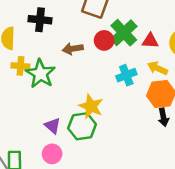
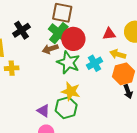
black cross: (40, 20) -> (21, 30), turned -30
green cross: (124, 33) -> (59, 33), moved
red circle: (104, 40) -> (73, 39), size x1.5
green star: (40, 74) -> (68, 62), moved

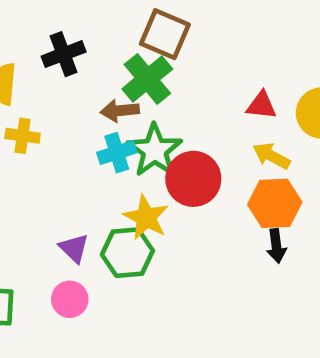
red circle: (73, 39) -> (193, 179), moved
cyan cross: (94, 63) -> (117, 153), moved

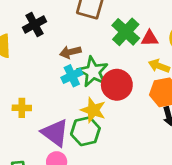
green cross: (147, 79) -> (126, 32), moved
yellow cross: (23, 136) -> (22, 108), moved
purple triangle: (74, 248) -> (55, 133), size x1.6

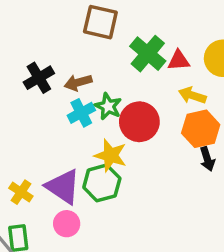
black cross: (34, 25) -> (39, 78), moved
green star: (93, 72) -> (108, 106), size x0.7
yellow cross: (22, 108) -> (21, 192), moved, turned 36

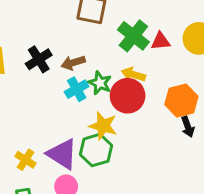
yellow arrow: (192, 95) -> (133, 74), moved

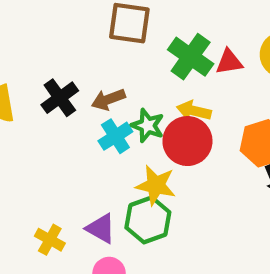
purple triangle: (62, 154) -> (101, 228), size x0.7

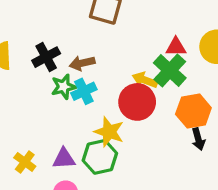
green cross: (191, 57) -> (170, 70), moved
green star: (148, 126) -> (64, 87), moved, turned 30
purple triangle: (101, 228) -> (64, 159), turned -40

